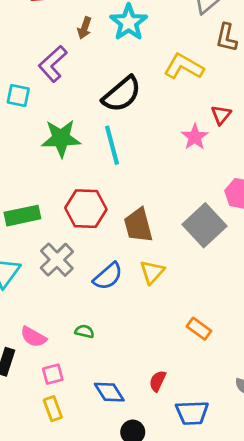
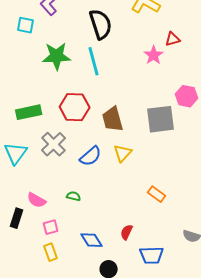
black semicircle: (122, 94) -> (101, 24), turned -68
red triangle: (221, 115) -> (173, 39), turned 35
gray square: (204, 225) -> (161, 119), turned 36

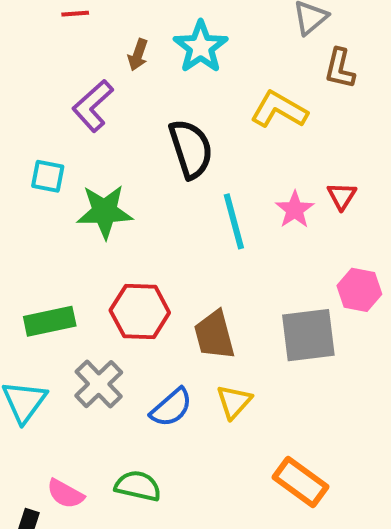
cyan square: (26, 25) -> (48, 176), moved
red triangle: (173, 39) -> (342, 196), moved, turned -42
cyan line: (94, 61) -> (234, 221), moved
orange rectangle: (157, 194) -> (301, 482), size x1.5
green semicircle: (74, 196) -> (138, 486), size x1.6

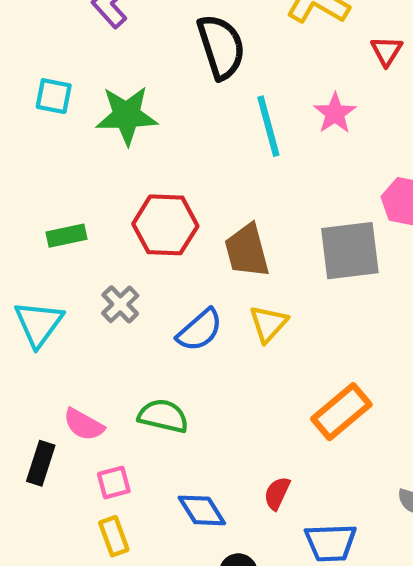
cyan square: (48, 176) -> (54, 96), moved
red triangle: (342, 196) -> (386, 51), moved
green rectangle: (50, 321) -> (67, 236), size x0.7
gray cross: (99, 384) -> (120, 304), size x0.7
orange rectangle: (301, 482) -> (341, 412), turned -76

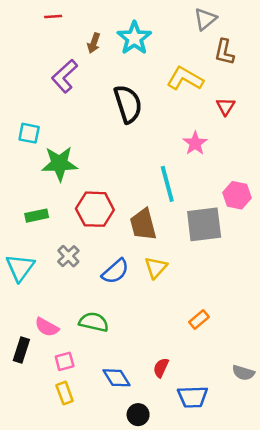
green star: (127, 115) -> (59, 164), moved
cyan line: (268, 126) -> (167, 184), moved
orange rectangle: (341, 412) -> (199, 320), size x0.6

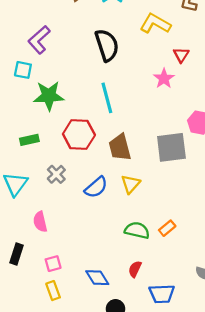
purple L-shape: (65, 76) -> (39, 40), moved
red triangle: (226, 107) -> (181, 55), moved
cyan line: (167, 184) -> (107, 98), moved
green semicircle: (94, 322) -> (137, 230), moved
pink semicircle: (47, 327) -> (40, 222), moved, turned 48

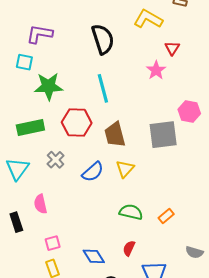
purple L-shape: (39, 40) -> (39, 34), turned 52
green rectangle: (29, 140) -> (30, 128), size x1.5
orange rectangle: (167, 228) -> (166, 216), moved
black rectangle: (16, 254) -> (16, 222), moved, turned -36

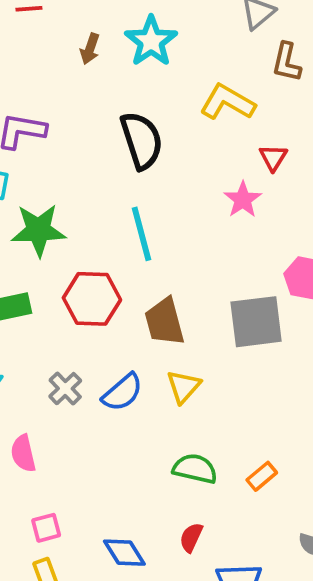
gray cross: (56, 160) -> (65, 389), moved

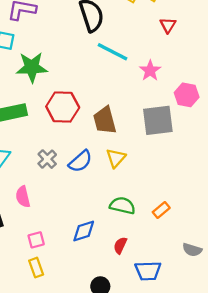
pink star: (243, 200) -> (150, 71), moved
cyan line: (142, 234) -> (112, 52), moved, turned -48
blue diamond: (124, 553) -> (84, 231), moved, turned -75

